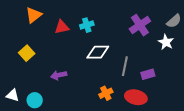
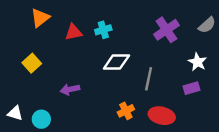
white star: (166, 42) -> (197, 62), moved
purple rectangle: (148, 74) -> (191, 88), moved

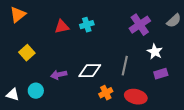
orange triangle: (40, 18) -> (18, 15), moved
white diamond: (116, 62) -> (90, 71), moved
white star: (197, 62) -> (155, 52), moved
cyan circle: (41, 119) -> (36, 91), moved

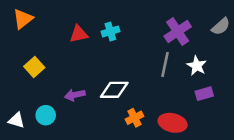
gray line: (125, 66) -> (165, 64), moved

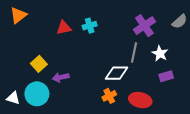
yellow square: (34, 67) -> (39, 64), moved
white diamond: (114, 90) -> (116, 73), moved
cyan circle: (46, 115) -> (37, 94), size x1.5

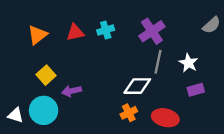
orange triangle: (18, 15) -> (37, 35), moved
purple cross: (144, 26) -> (152, 31), moved

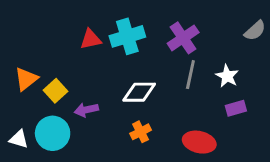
cyan cross: (106, 30) -> (127, 36), size x1.6
orange triangle: (37, 35) -> (26, 79), moved
white diamond: (137, 86) -> (139, 92), moved
orange cross: (129, 113) -> (141, 132), moved

